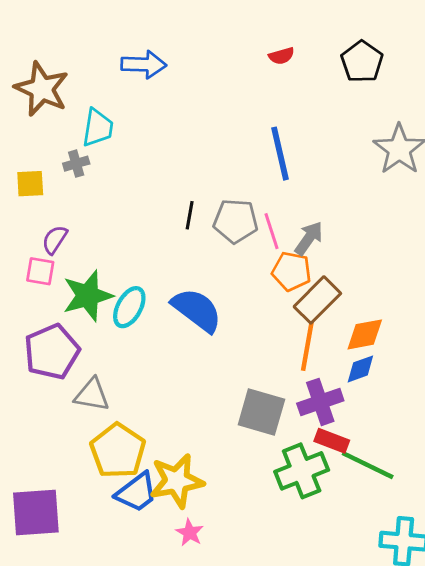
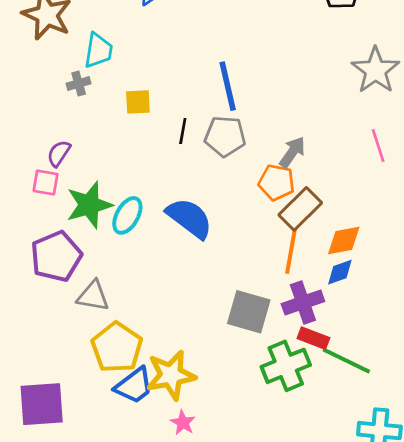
blue line: (280, 154) -> (228, 86), moved
yellow square: (30, 184) -> (138, 102), moved
pink line: (271, 231) -> (378, 146), moved

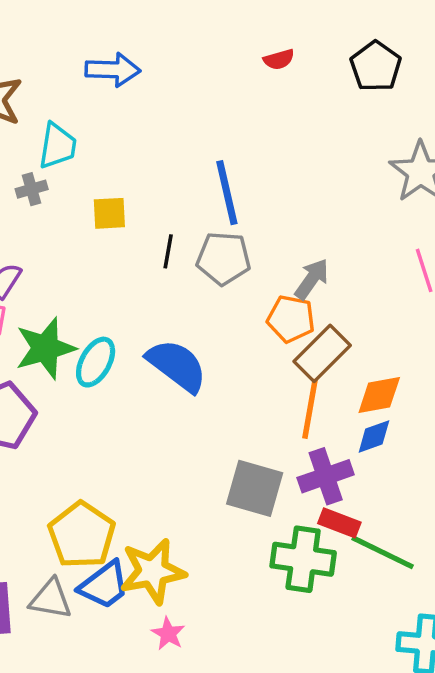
gray triangle: (93, 296) -> (51, 599), moved
green cross: (286, 366) -> (303, 559), turned 30

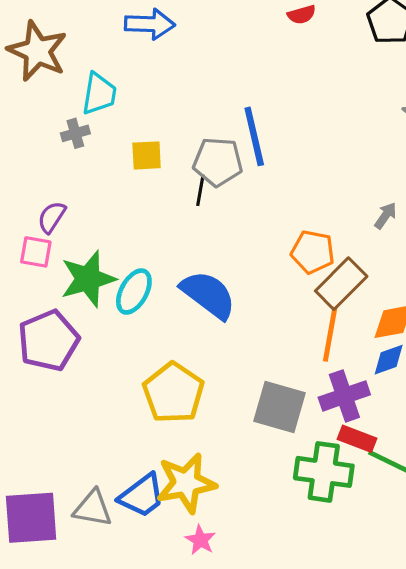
gray pentagon: (224, 258) -> (218, 162), moved
gray arrow: (312, 279) -> (386, 216), moved, size x0.7
yellow pentagon: (82, 535) -> (173, 393), moved

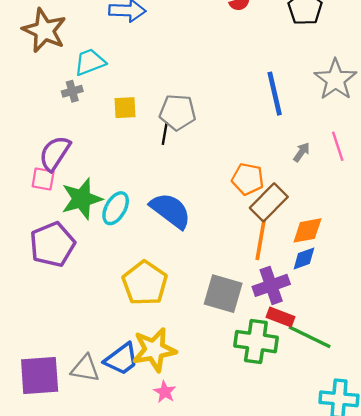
cyan trapezoid: (99, 94) -> (90, 62), turned -120
blue line: (254, 136) -> (275, 94), moved
purple semicircle: (52, 217) -> (55, 153), size x1.5

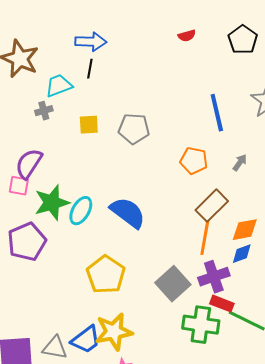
black line: (165, 133) -> (90, 69), moved
orange pentagon: (248, 179) -> (194, 161), moved
gray square: (223, 294) -> (173, 284), turned 32

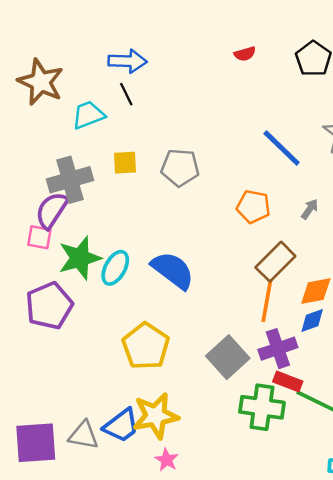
black line: (90, 69) -> (126, 94), turned -36
gray cross: (44, 111) -> (70, 180), moved, size x2.0
blue line: (217, 113) -> (282, 148), turned -33

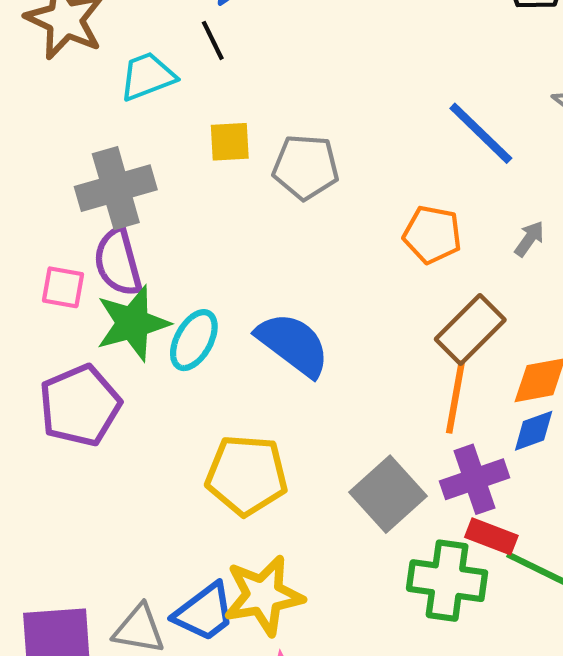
yellow square: (125, 163) -> (230, 142), moved
purple semicircle: (52, 210) -> (118, 262), moved, turned -48
yellow pentagon: (146, 346) -> (247, 475), turned -30

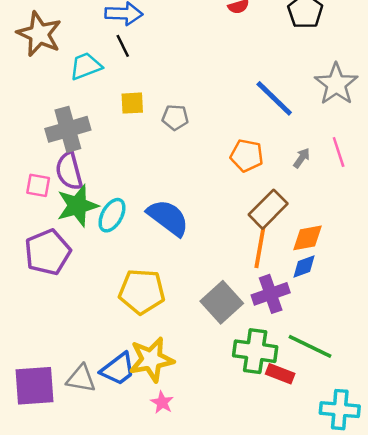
gray pentagon: (306, 167) -> (175, 117), size x0.7
red rectangle: (491, 536) -> (280, 374), moved

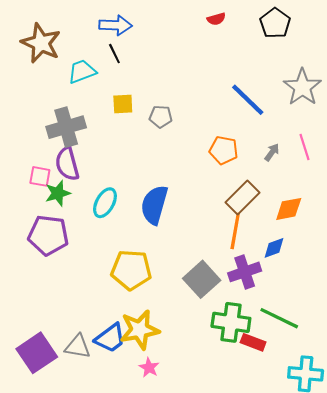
green star: (77, 206) -> (58, 193), moved, size x0.7
blue semicircle: (168, 218) -> (154, 205), turned -111
orange diamond: (308, 238) -> (289, 209), moved
purple pentagon: (48, 252) -> (48, 235), turned 30
purple square: (34, 386) -> (37, 353), turned -30

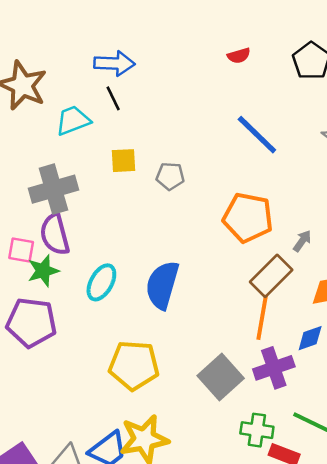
blue line: (248, 100) -> (257, 135), moved
orange pentagon: (224, 150) -> (248, 218), size x1.4
gray arrow: (272, 152) -> (302, 241), moved
green cross: (231, 322) -> (257, 430), size x0.7

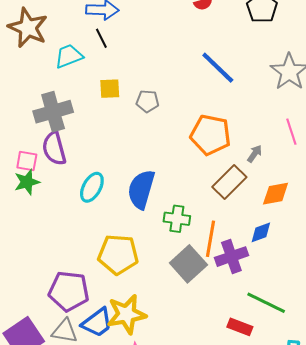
green star: (43, 271) -> (27, 182), moved
orange line: (262, 317) -> (210, 239), moved
purple pentagon: (31, 323) -> (69, 291), moved
green cross: (257, 430) -> (177, 219), moved

